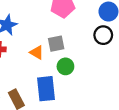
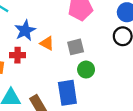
orange triangle: (37, 52) -> (47, 43), moved

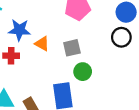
blue star: (25, 30) -> (19, 30), turned 30

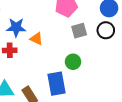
gray square: (72, 48) -> (79, 31), moved

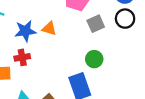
orange triangle: (36, 39) -> (49, 29), moved

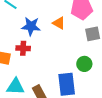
orange triangle: (49, 29) -> (59, 23), moved

